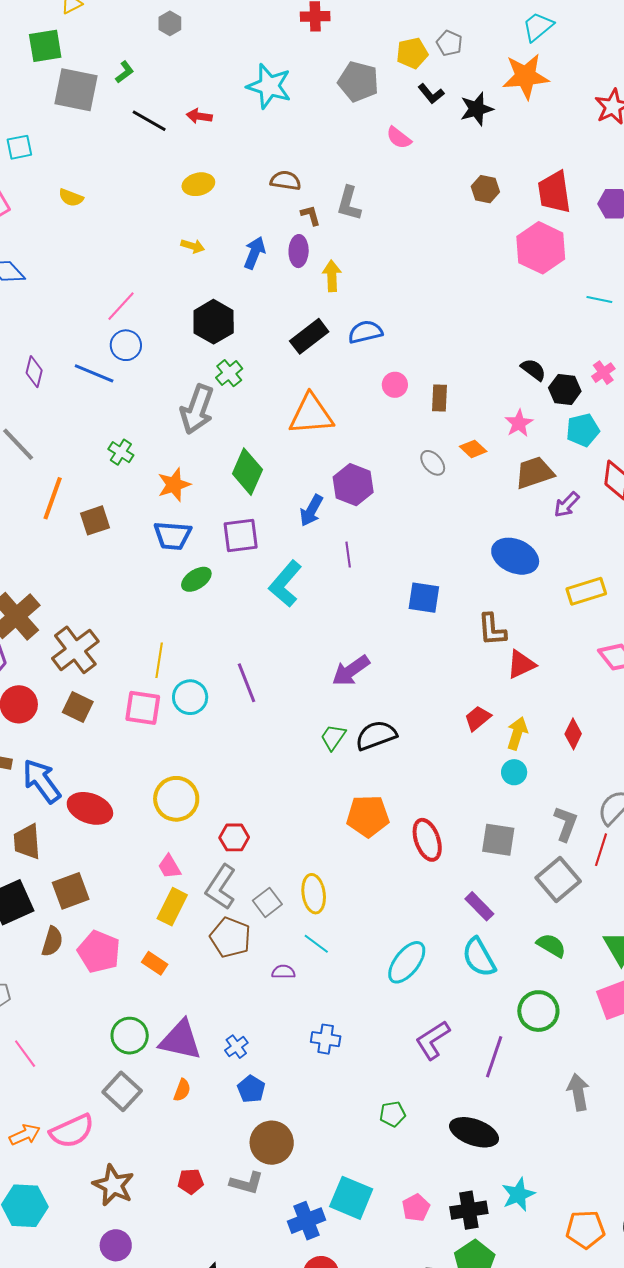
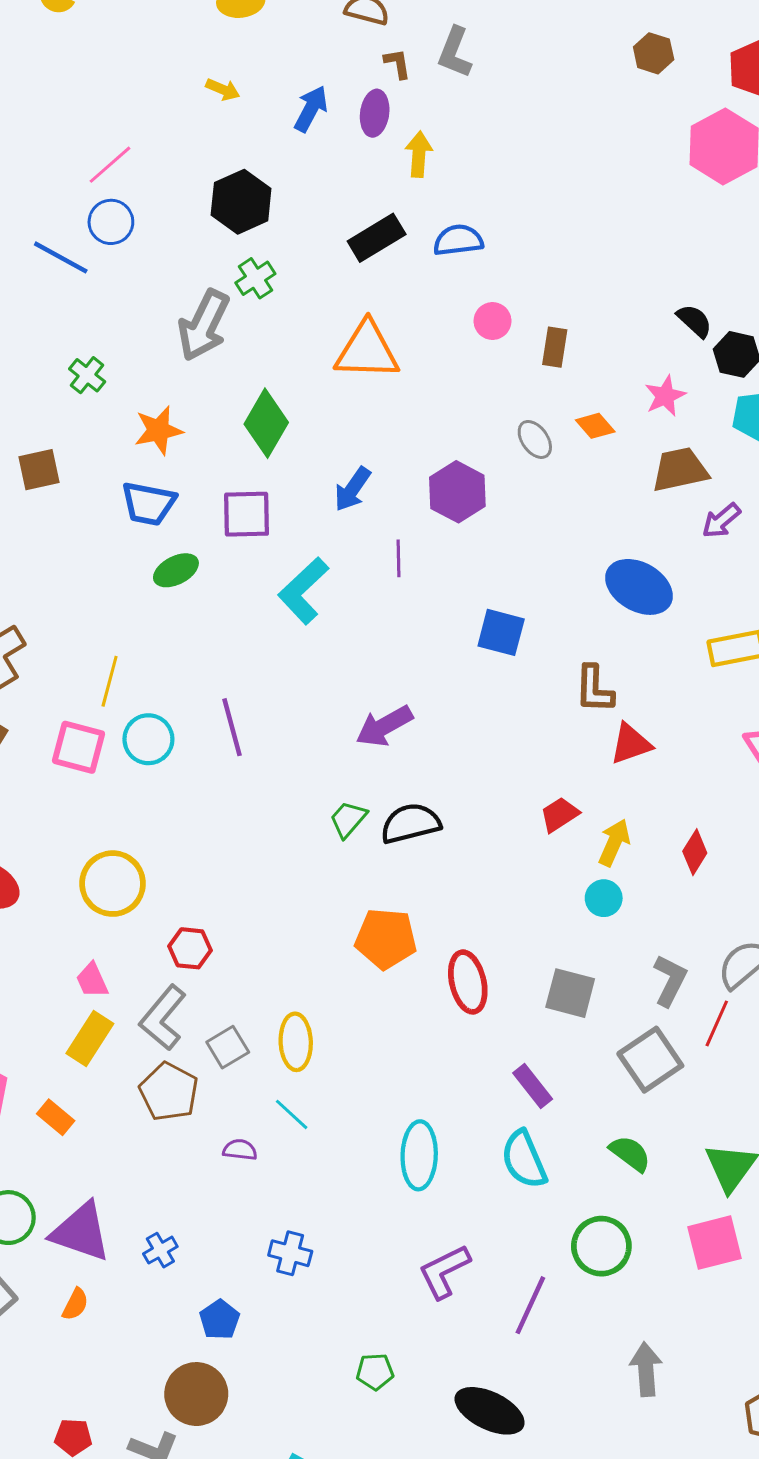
purple hexagon: (353, 485) -> (457, 492), moved
cyan ellipse: (407, 962) -> (419, 1155), turned -42
blue pentagon: (251, 1089) -> (220, 1320), moved

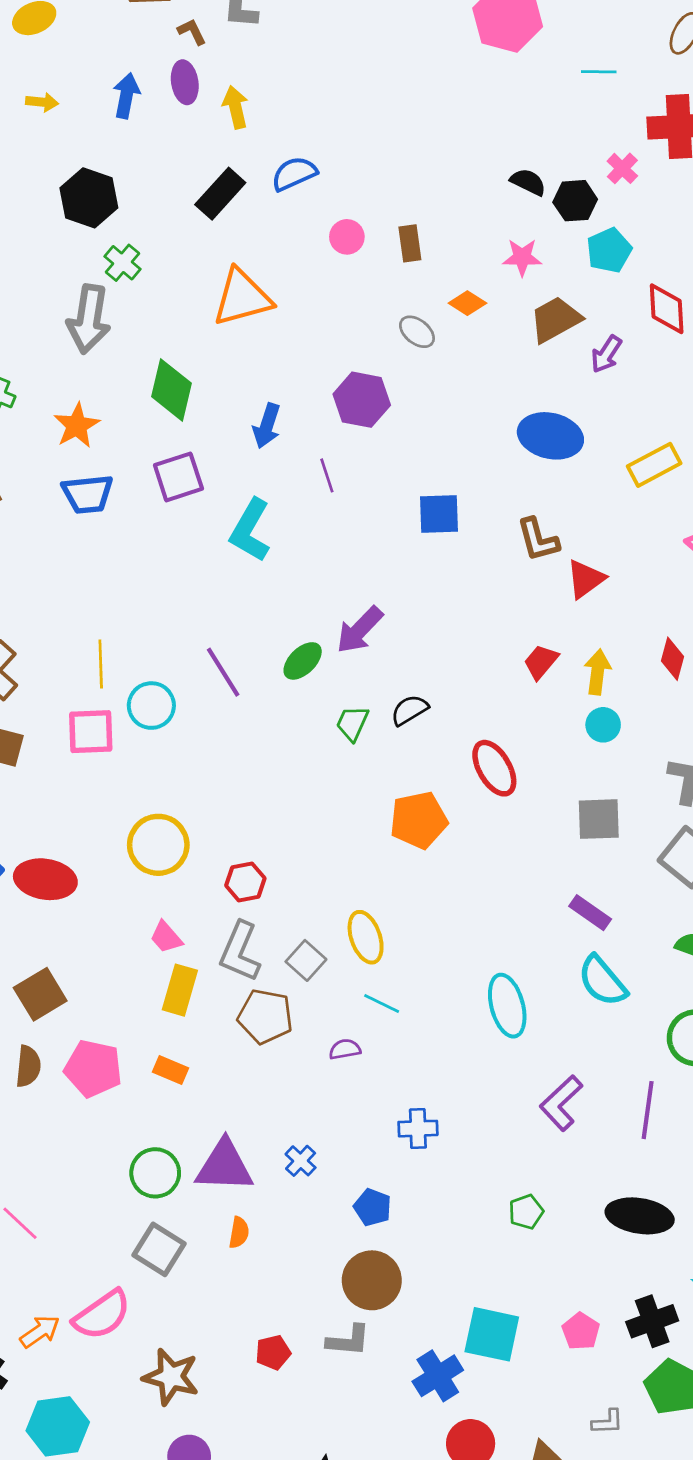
pink star: (665, 396) -> (522, 257), turned -30
green ellipse: (176, 570) -> (303, 661), moved
black semicircle: (411, 823) -> (409, 710), size x0.7
red ellipse: (468, 982) -> (494, 768), moved

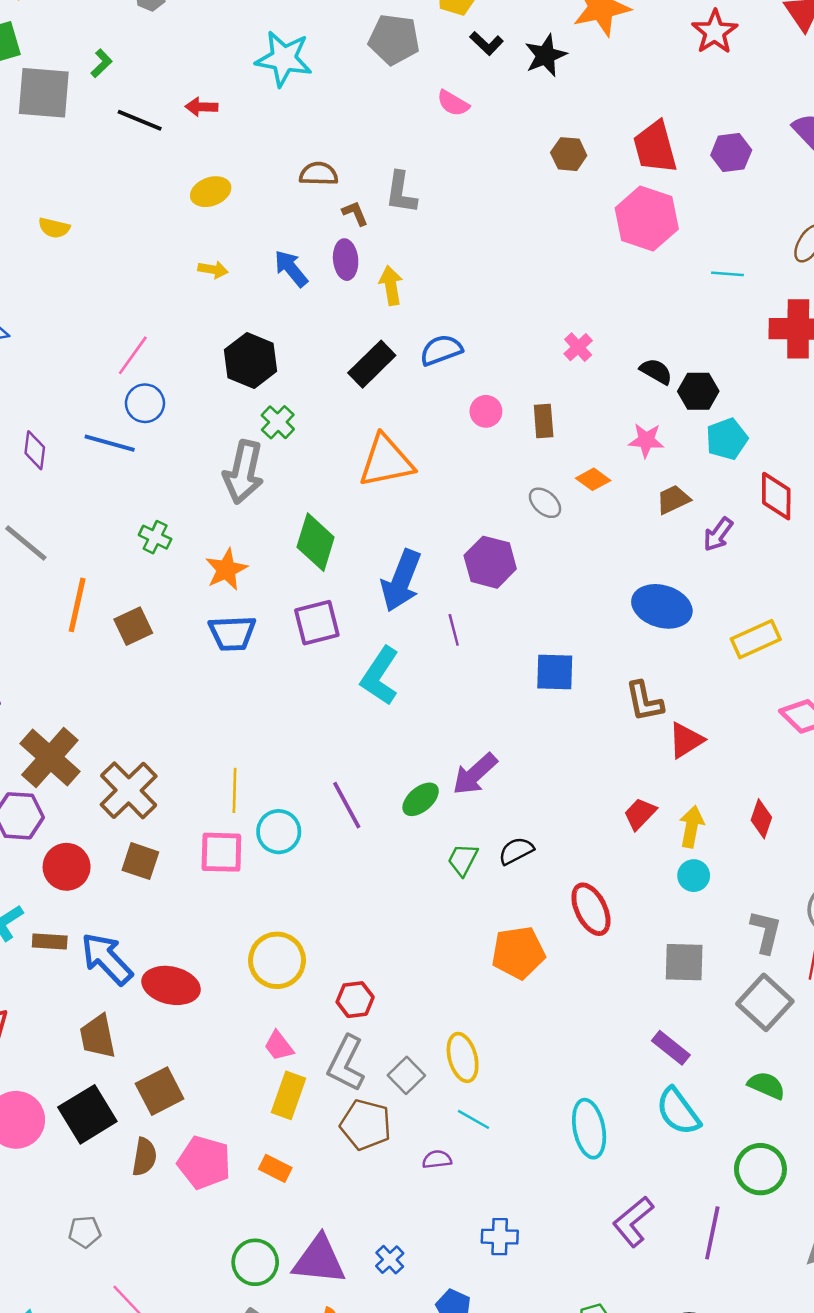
blue arrow: (126, 96) -> (291, 268), turned -54
pink cross: (622, 168) -> (578, 347), moved
brown trapezoid: (555, 319) -> (673, 499), size x0.7
blue arrow: (267, 426) -> (401, 581), size x1.5

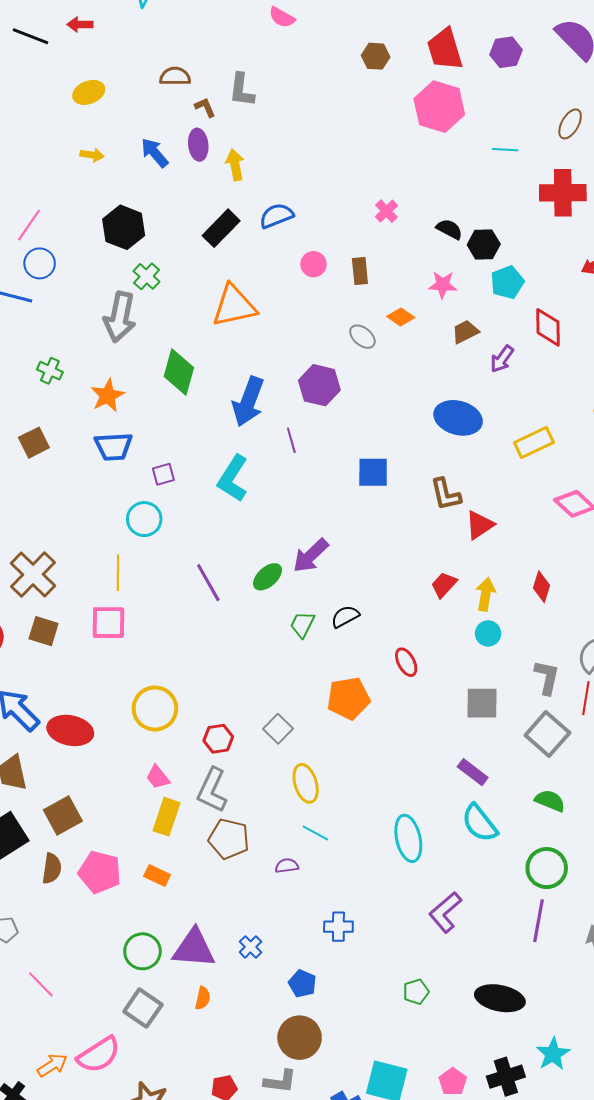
purple square: (317, 623) -> (163, 474), moved, size x0.6
cyan circle: (279, 832) -> (144, 519), moved
red ellipse: (591, 909) -> (406, 662), size x0.7
gray square: (406, 1075) -> (278, 729), moved
purple line: (712, 1233) -> (539, 921), moved

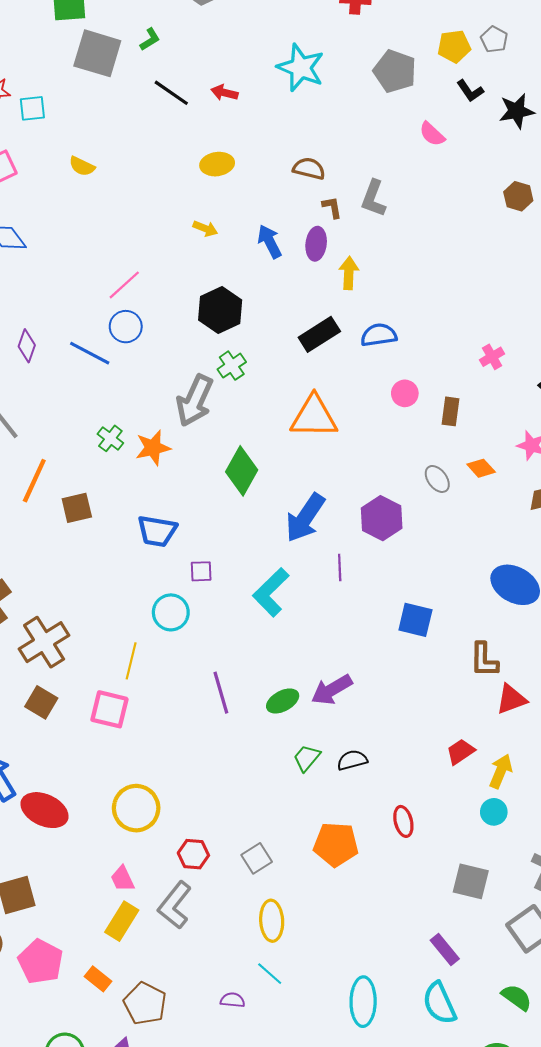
orange star: (108, 396) -> (153, 448), moved
brown pentagon: (229, 839) -> (145, 1004), moved

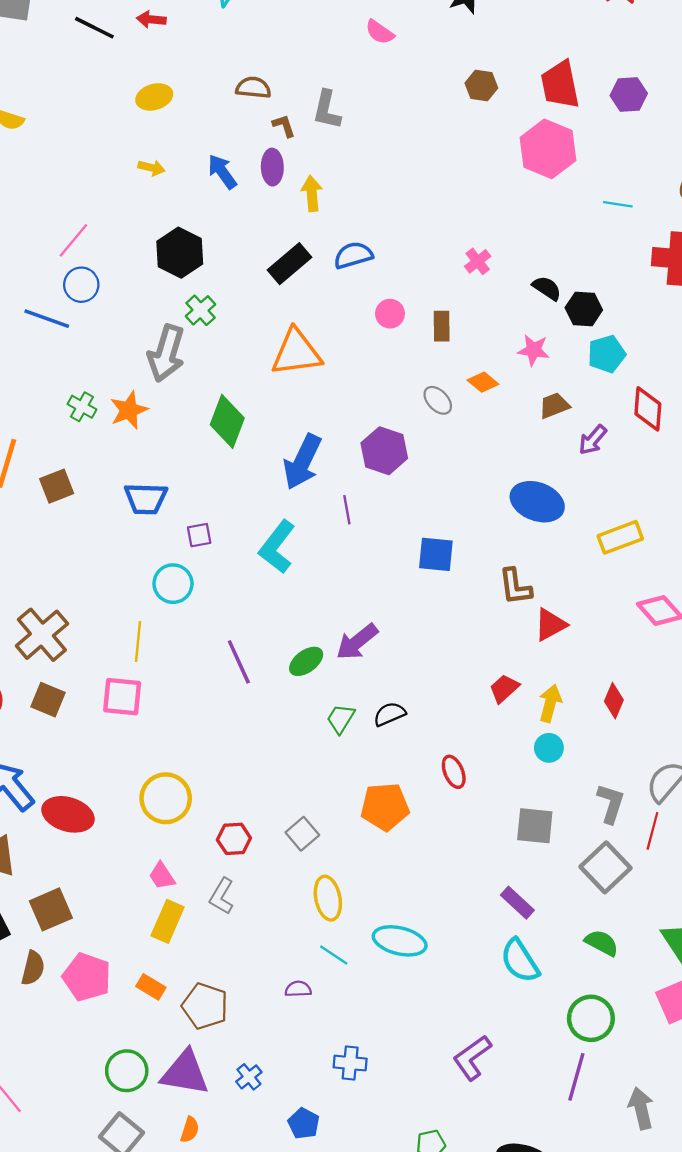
gray L-shape: (175, 905) -> (222, 896), size x0.7
cyan ellipse: (363, 1002) -> (400, 941), moved, turned -69

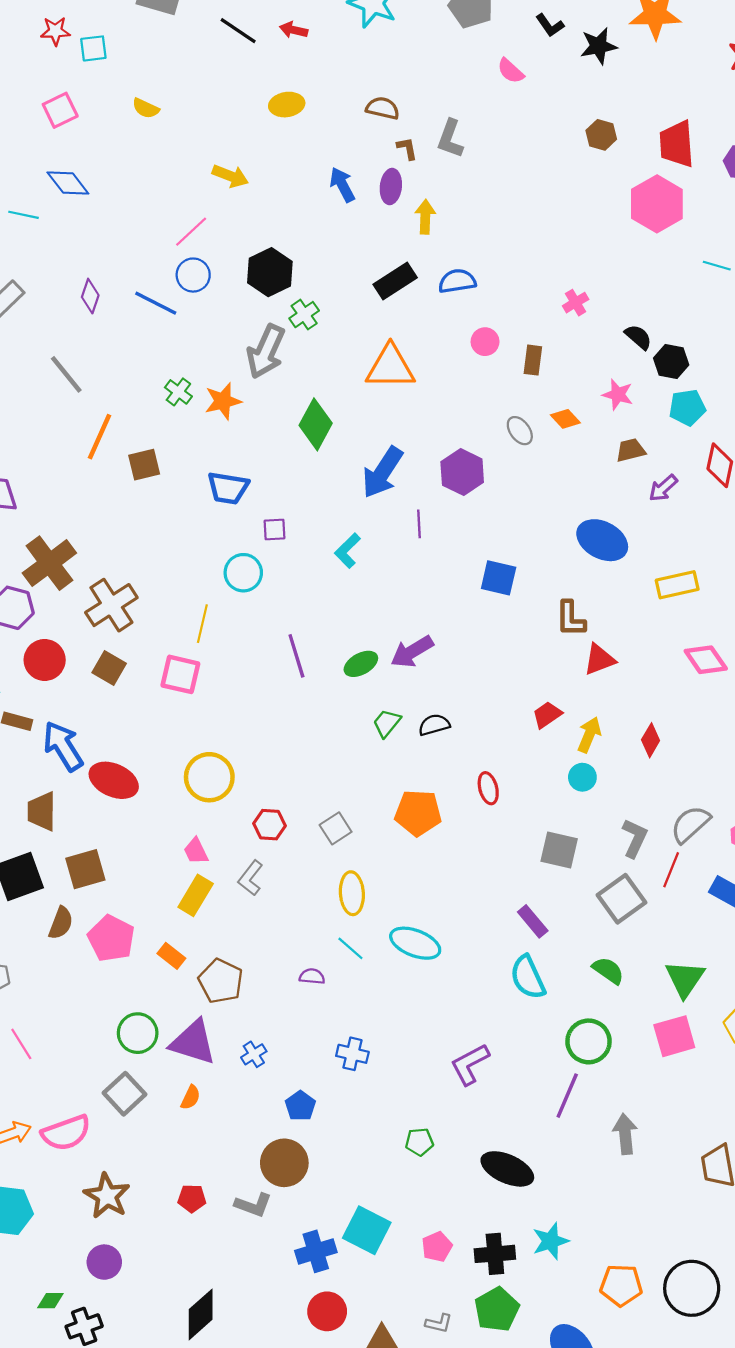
yellow arrow: (151, 168) -> (230, 176), moved, size x1.4
black hexagon: (180, 253) -> (270, 272), moved
cyan L-shape: (277, 547) -> (348, 551), size x0.7

